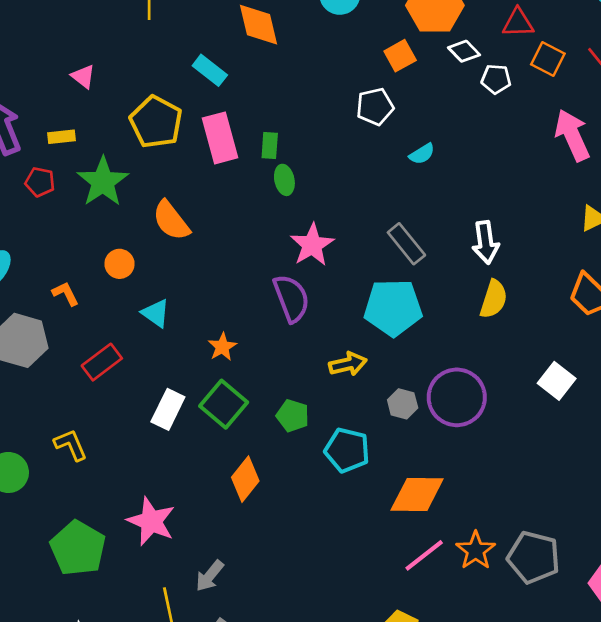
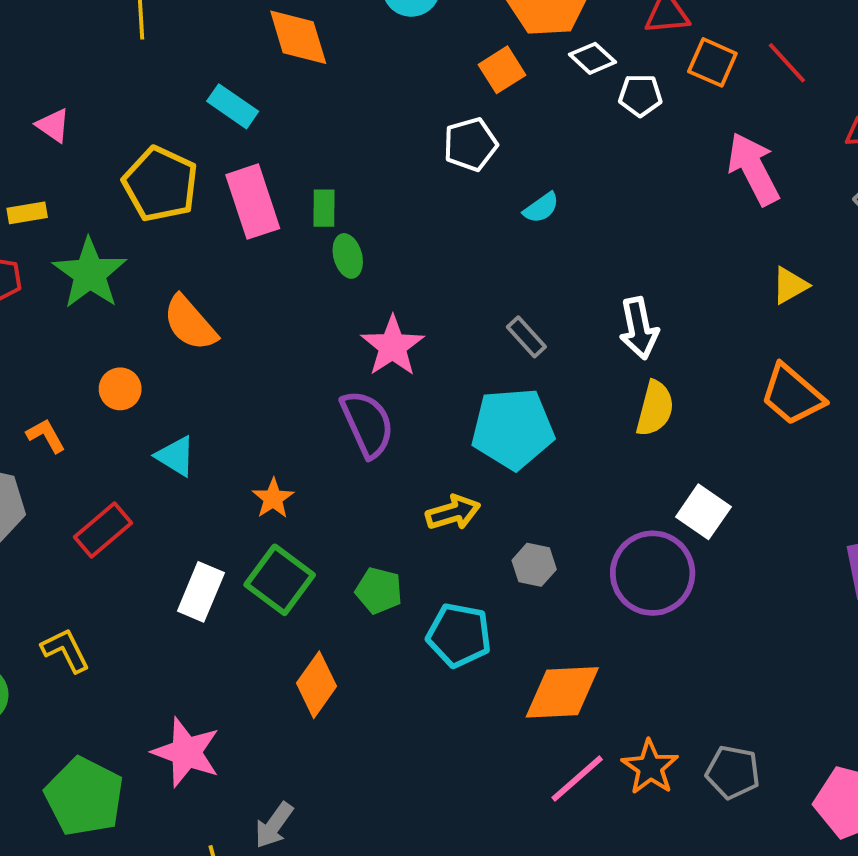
gray rectangle: (406, 244) -> (526, 337), size x0.7
white square: (557, 381) -> (703, 512), moved
purple circle: (457, 397) -> (653, 573), moved
gray pentagon: (534, 557) -> (733, 772), size x0.7

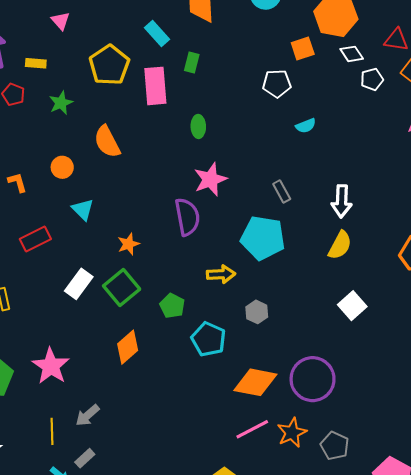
white pentagon: (640, 95) -> (372, 79), turned -30
green rectangle: (324, 208) -> (192, 63), moved
green star: (90, 273) -> (61, 103), size x0.6
purple circle: (653, 573) -> (313, 379), moved

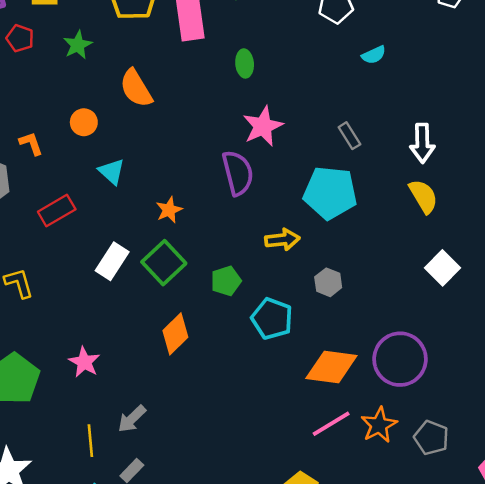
yellow semicircle: (340, 245) -> (423, 196), turned -56
green pentagon: (172, 306) -> (226, 281), turned 30
pink star: (51, 366) -> (84, 362), size x0.7

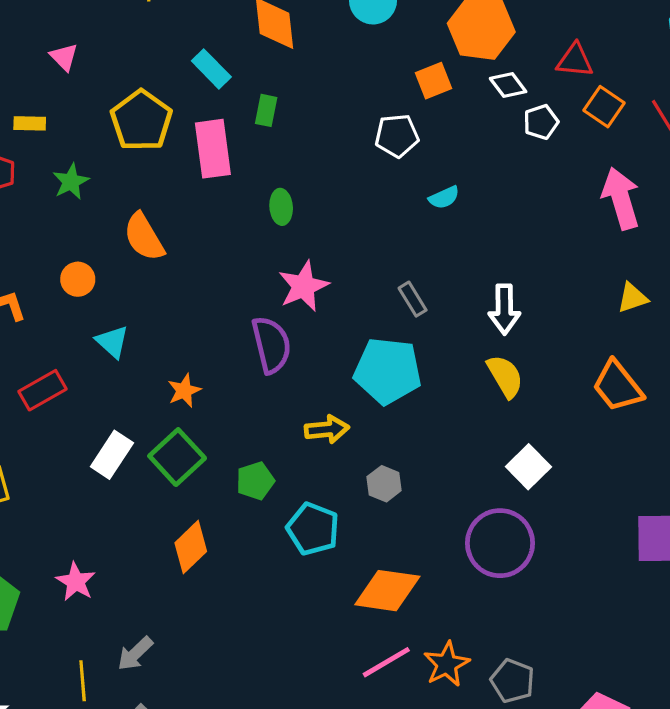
purple circle: (400, 359) -> (500, 543), moved

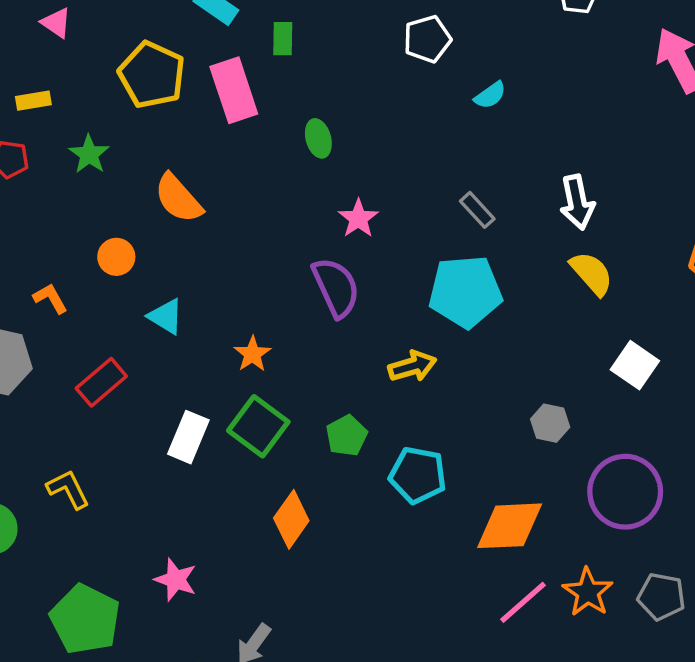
pink star: (303, 286) -> (358, 218), size x0.7
gray hexagon: (384, 484) -> (550, 423), moved
purple circle: (500, 543) -> (625, 492), moved

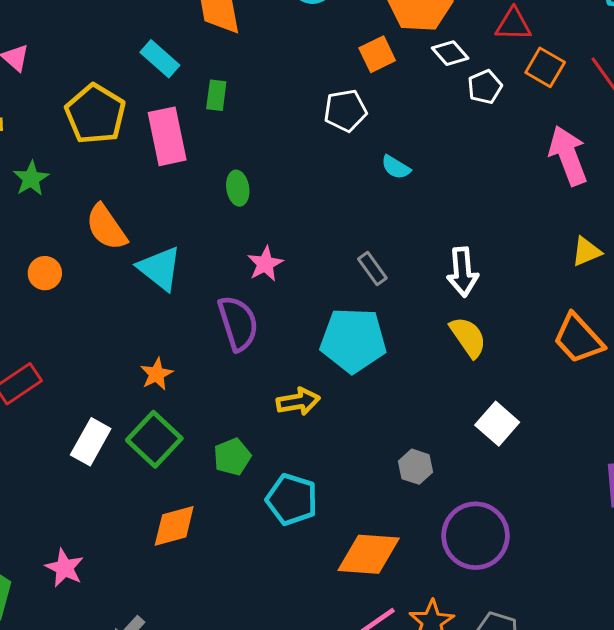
cyan semicircle: (490, 95) -> (396, 167), turned 60
cyan triangle: (166, 317) -> (160, 268), moved, size x1.4
orange diamond: (291, 519) -> (174, 526), turned 33

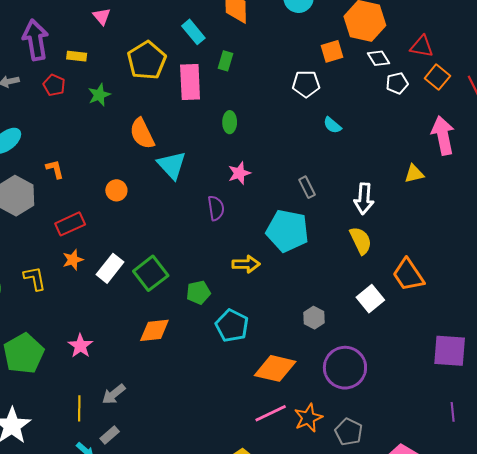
yellow triangle: (586, 252) -> (414, 174), moved
orange circle: (45, 273) -> (116, 190), moved
purple semicircle: (238, 323) -> (216, 208), size x0.7
orange trapezoid: (578, 339) -> (408, 275), moved
orange star: (157, 374) -> (73, 260), moved

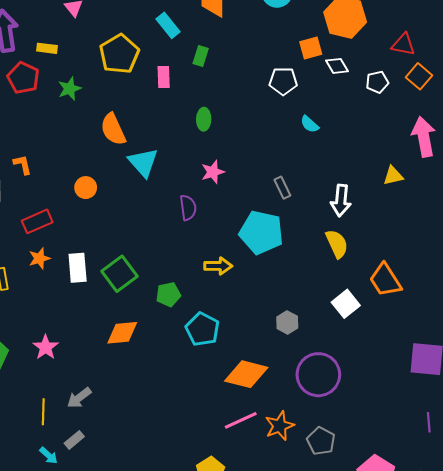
white diamond: (379, 58) -> (337, 66), moved
pink rectangle: (190, 82) -> (164, 77), size x0.6
red pentagon: (54, 85) -> (23, 78), size x1.4
white rectangle: (110, 268) -> (78, 268), turned -44

